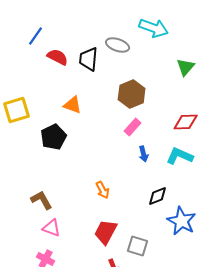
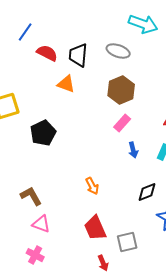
gray ellipse: (118, 45) -> (118, 51), moved
orange triangle: (73, 105) -> (66, 84), moved
red trapezoid: (106, 232) -> (95, 228), turned -52
gray square: (138, 246) -> (127, 242), turned -30

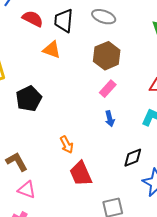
blue arrow: (133, 150) -> (110, 119), moved
orange arrow: (92, 186) -> (67, 145), moved
red trapezoid: (95, 228) -> (81, 174), moved

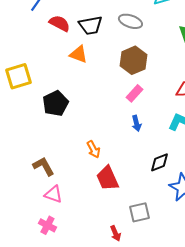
black trapezoid: (64, 21) -> (90, 25), turned -105

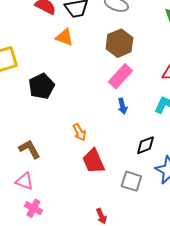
pink rectangle: (134, 93) -> (120, 76), size x1.4
pink triangle: (53, 194) -> (24, 181), moved
gray square: (139, 212) -> (131, 181), moved, turned 30

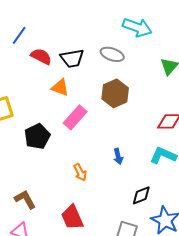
pink rectangle: (120, 76) -> (75, 117), moved
orange arrow: (79, 132) -> (80, 172), moved
red trapezoid: (93, 161) -> (72, 217), moved

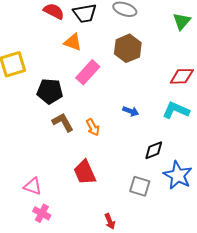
black pentagon: (37, 136) -> (50, 91), turned 30
blue arrow: (118, 156) -> (131, 111), turned -56
brown L-shape: (25, 199) -> (63, 122), moved

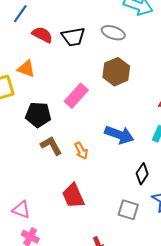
orange triangle: (73, 42) -> (26, 69), moved
blue arrow: (131, 111) -> (119, 135), size x1.8
black diamond: (154, 150) -> (142, 174), turned -35

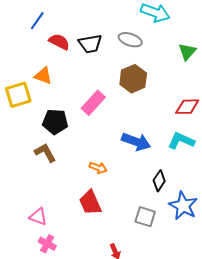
brown L-shape: (51, 146) -> (45, 153), moved
orange arrow: (81, 151) -> (98, 168), moved, turned -42

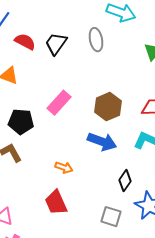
gray ellipse: (130, 40) -> (96, 40), turned 60
black trapezoid: (90, 44) -> (56, 44), turned 135
brown hexagon: (133, 79) -> (108, 107), moved

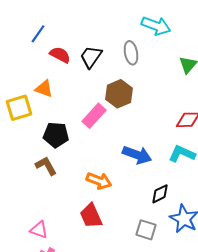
brown hexagon: (108, 107) -> (119, 94), moved
orange arrow: (64, 168) -> (99, 181), size x1.4
black diamond: (125, 181) -> (160, 194), turned 30

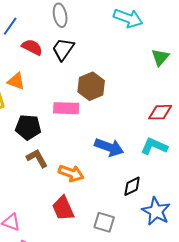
gray ellipse: (131, 53) -> (60, 15), moved
pink rectangle: (94, 116) -> (66, 108), turned 50
brown L-shape: (46, 166) -> (37, 158), moved
gray square: (146, 230) -> (104, 222), moved

